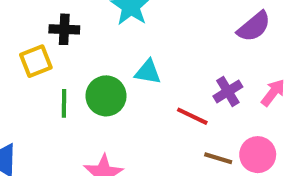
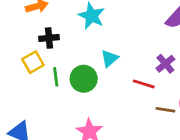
cyan triangle: (148, 72) -> (110, 58), turned -42
green line: (64, 103) -> (56, 77), moved

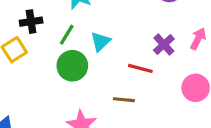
green line: (56, 77) -> (67, 35), moved, turned 42
brown line: (165, 110) -> (124, 100), moved

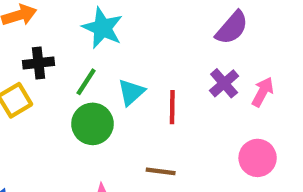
purple cross: (164, 44) -> (224, 83), moved
red line: (140, 68) -> (172, 107), moved, turned 75

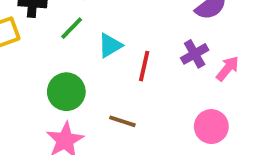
green circle: (92, 124) -> (66, 92), moved

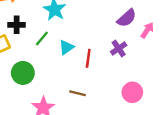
pink arrow: (228, 68) -> (147, 30), moved
green circle: (66, 92) -> (23, 73), moved

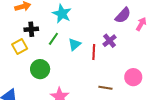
purple cross: (119, 48) -> (109, 41), moved
brown line: (77, 93) -> (105, 88), moved

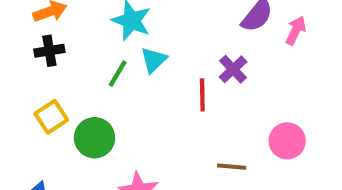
black cross: (31, 29) -> (49, 51), moved
cyan triangle: (75, 44) -> (154, 60), moved
yellow square: (20, 47) -> (51, 117), moved

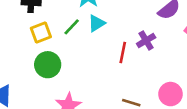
yellow square: (51, 117) -> (41, 33), moved

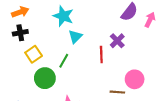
green line: (72, 27) -> (64, 61), moved
pink circle: (171, 94) -> (135, 79), moved

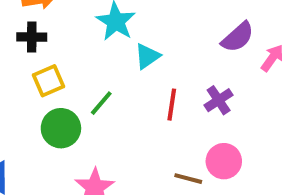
cyan triangle: (75, 37) -> (147, 56), moved
purple cross: (117, 41) -> (219, 100), moved

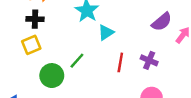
yellow square: (49, 81) -> (31, 45), moved
purple cross: (219, 100) -> (149, 60), turned -35

